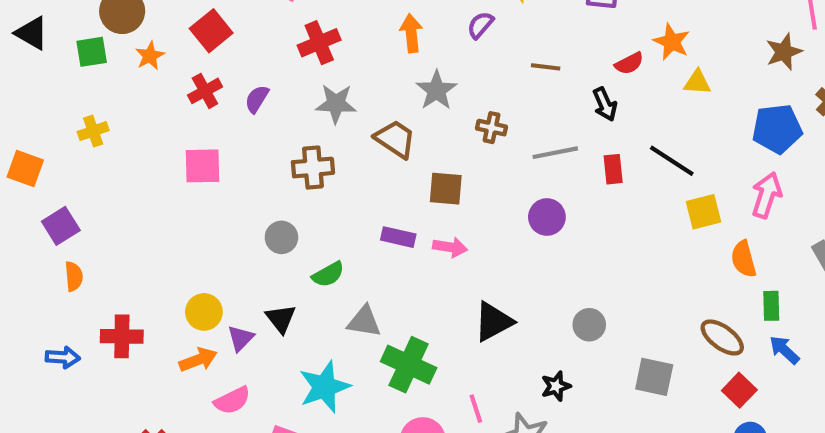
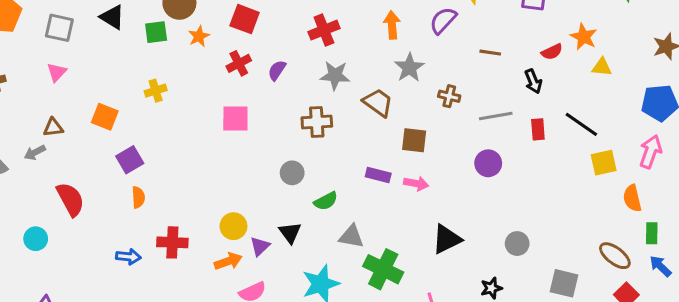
purple semicircle: (480, 25) -> (443, 20), size x1.4
red square: (211, 31) -> (245, 19), turned -32

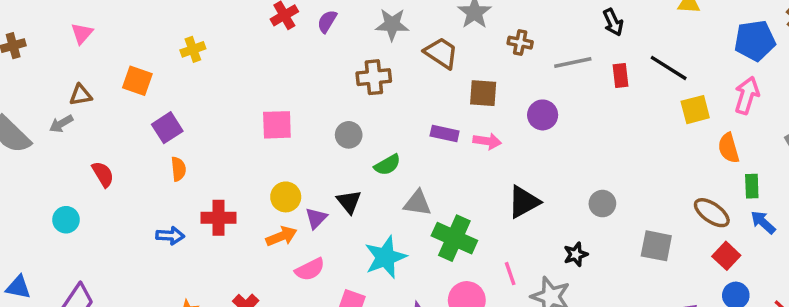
pink square: (235, 119) -> (277, 125), moved
purple circle: (488, 163) -> (543, 115), moved
red semicircle: (70, 199) -> (103, 174), size x0.7

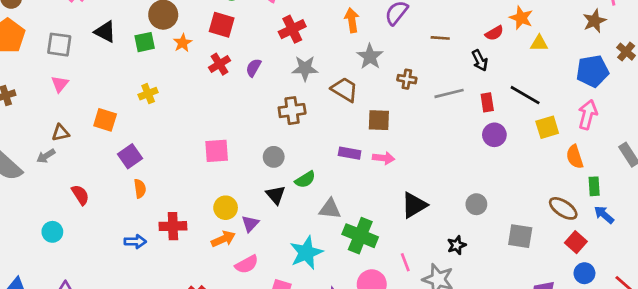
purple circle: (543, 115) -> (494, 135), moved
black triangle: (349, 202) -> (276, 195), moved

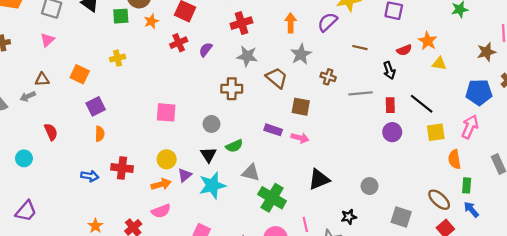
cyan star: (306, 253) -> (212, 185), moved
pink semicircle: (247, 264) -> (161, 211), moved

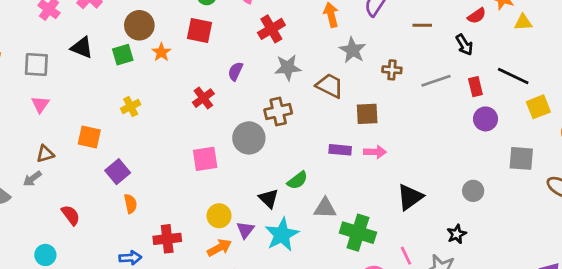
red cross: (179, 43) -> (203, 98), moved
gray circle: (211, 124) -> (249, 138), moved, size x1.5
gray square: (401, 217) -> (521, 158), moved

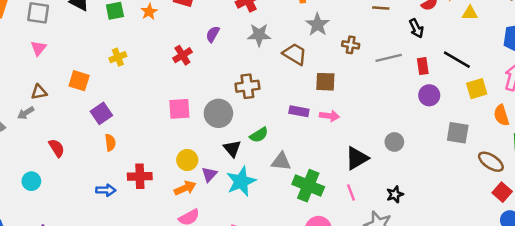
brown cross: (278, 112) -> (247, 86), moved
gray circle: (249, 138) -> (218, 113), moved
gray circle: (473, 191) -> (394, 142), moved
pink line: (406, 256) -> (351, 192), moved

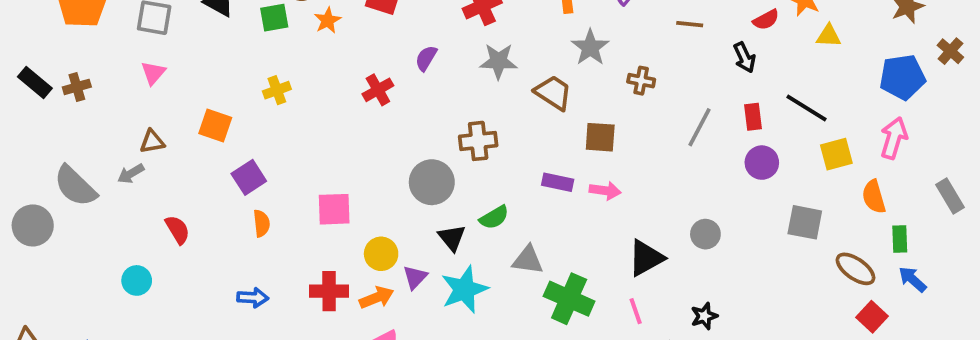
gray line: (389, 58) -> (699, 127), moved, turned -50
pink square: (179, 109) -> (334, 209), moved
red cross: (140, 176) -> (329, 291), moved

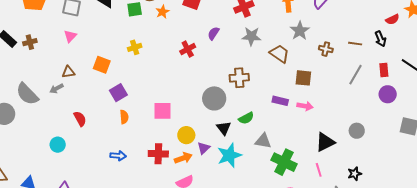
brown line: (690, 24) -> (355, 44), moved

